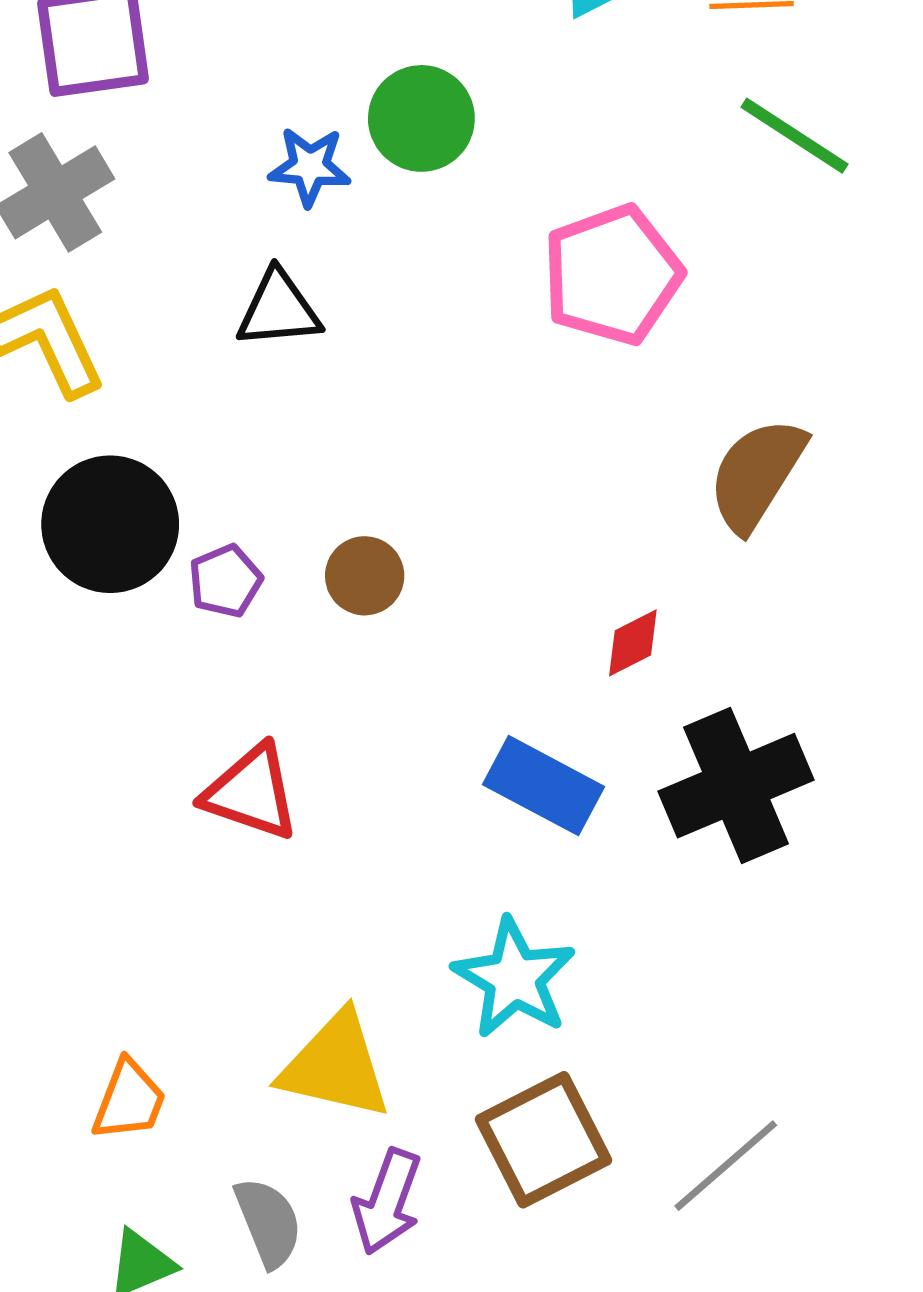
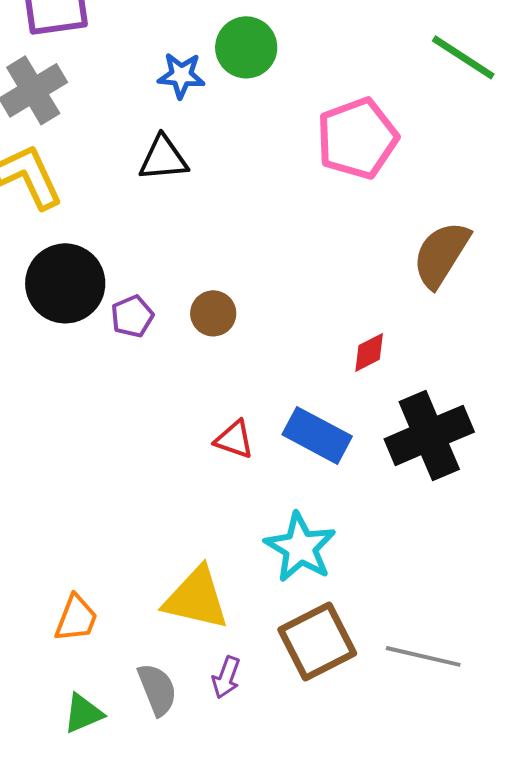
red triangle: (251, 792) -> (234, 439), moved, size x0.7
gray line: (726, 1166) -> (423, 656), turned 54
purple arrow: (387, 1202) -> (226, 677), size x0.7

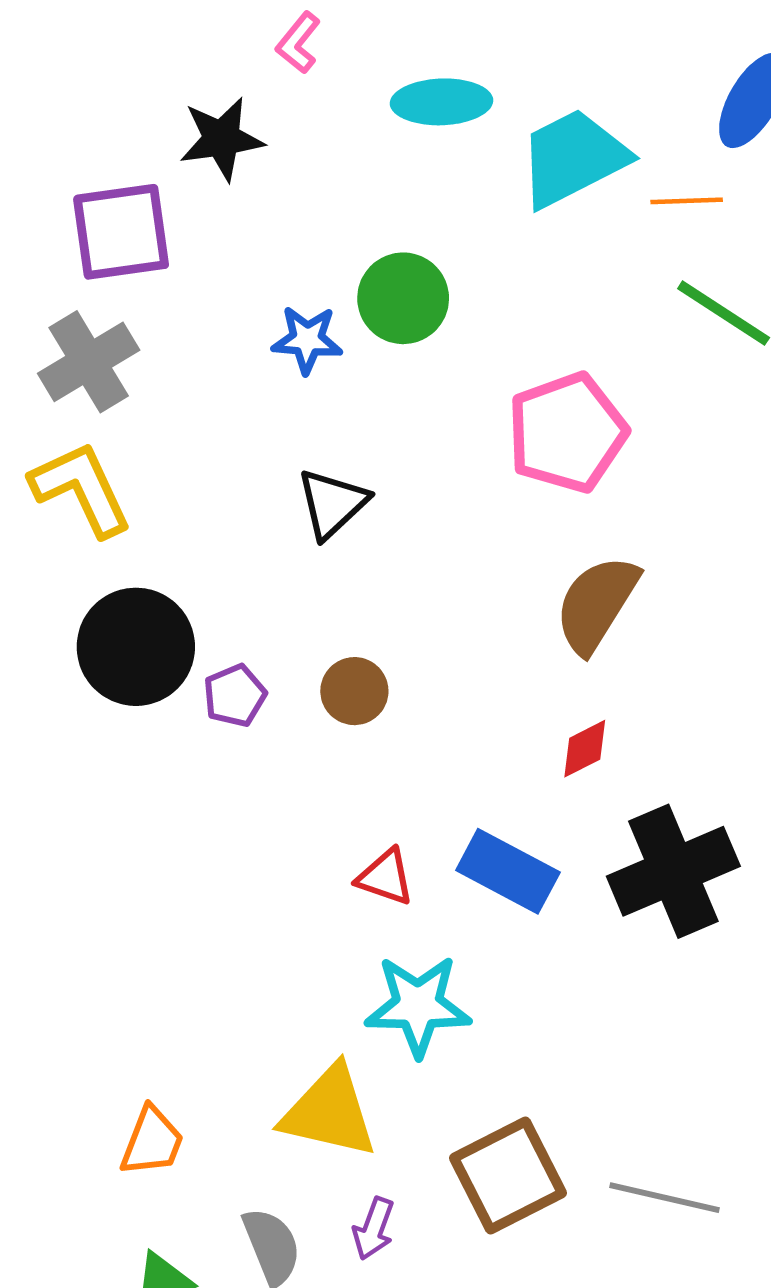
black triangle: (163, 158) -> (332, 504), moved, turned -38
brown semicircle: (441, 254) -> (597, 604), moved
cyan star: (300, 547) -> (418, 1006), moved, turned -30

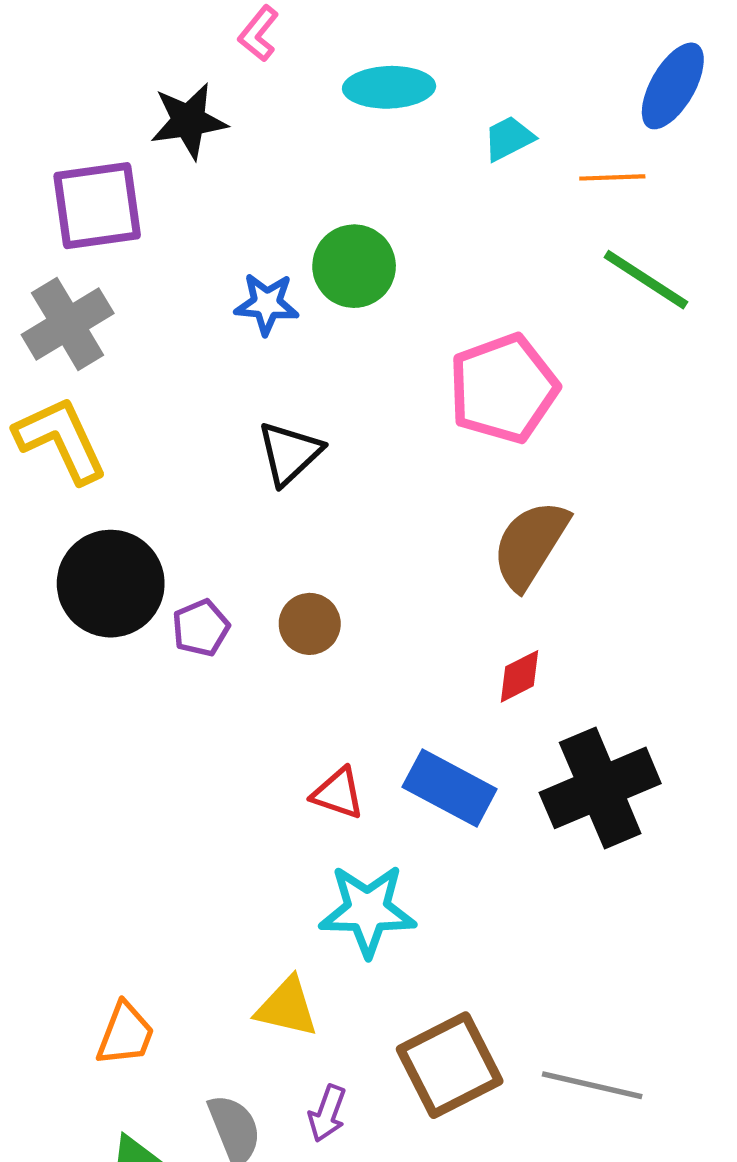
cyan trapezoid: (573, 158) -> (509, 138), size x0.5
yellow triangle: (329, 1112) -> (287, 1007), size x0.7

